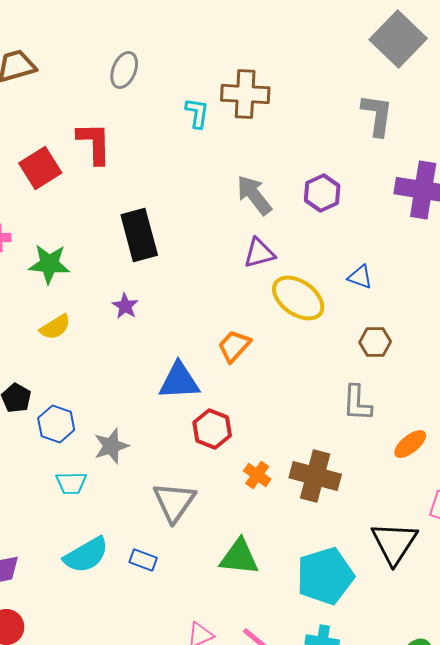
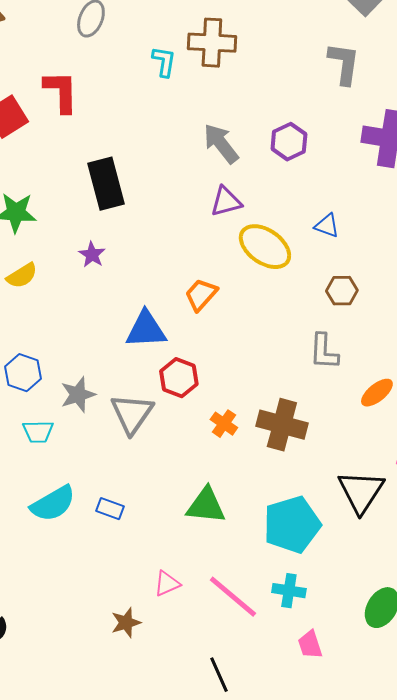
gray triangle: (174, 502) -> (132, 414), moved

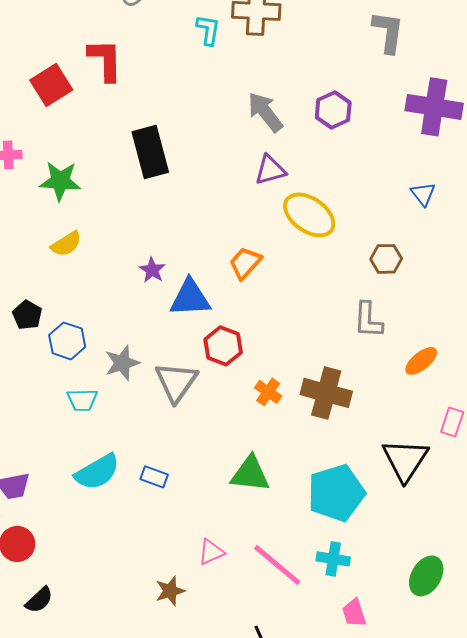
blue triangle: (327, 226) -> (423, 194), moved, turned 32
purple star: (92, 255) -> (152, 270), moved

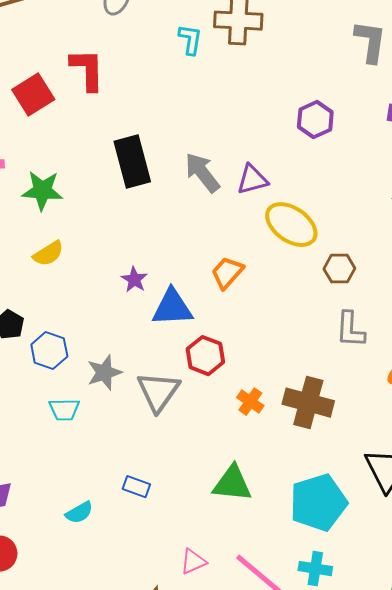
gray arrow: (265, 112) -> (202, 173), moved
brown hexagon: (386, 259) -> (339, 269), moved
cyan semicircle: (97, 472) -> (79, 513), moved, size x0.6

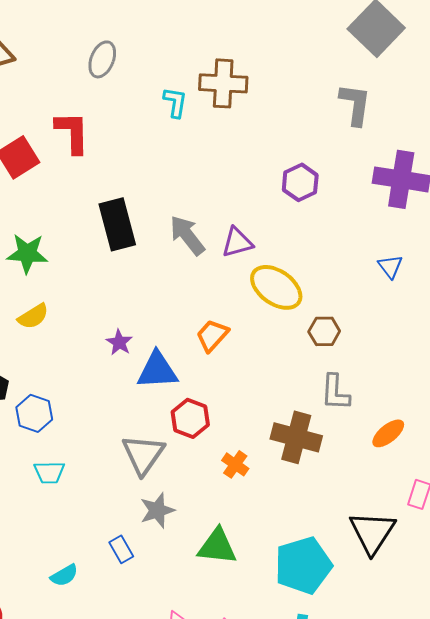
gray star: (104, 373) -> (157, 510), moved
brown cross: (308, 403) -> (296, 437), moved
blue rectangle: (136, 487) -> (121, 549), turned 40

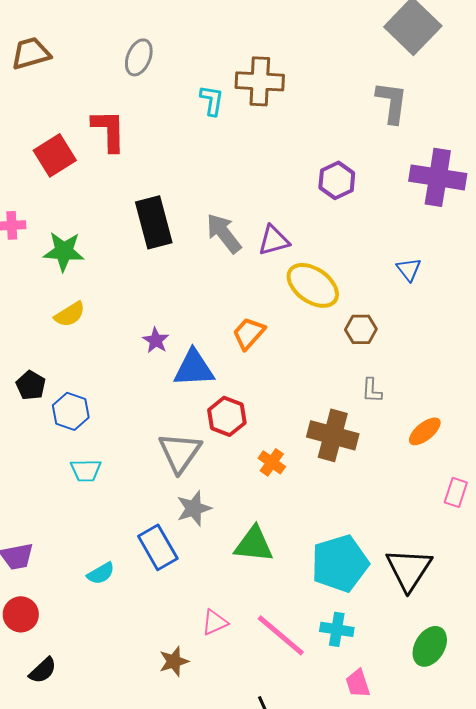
blue triangle: (390, 266) -> (409, 269), moved
gray L-shape: (335, 392) -> (372, 390), size x0.7
black triangle: (372, 532) -> (409, 569), moved
blue rectangle: (121, 549) -> (158, 547), size x1.6

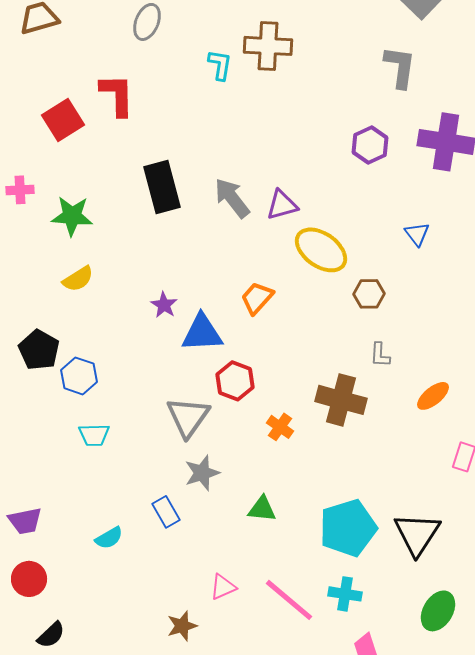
purple hexagon: (337, 180) -> (370, 145), moved
black pentagon: (31, 385) -> (39, 350), size x1.4
green triangle: (254, 544) -> (262, 509), size x0.7
blue rectangle: (158, 547) -> (166, 512), size x0.7

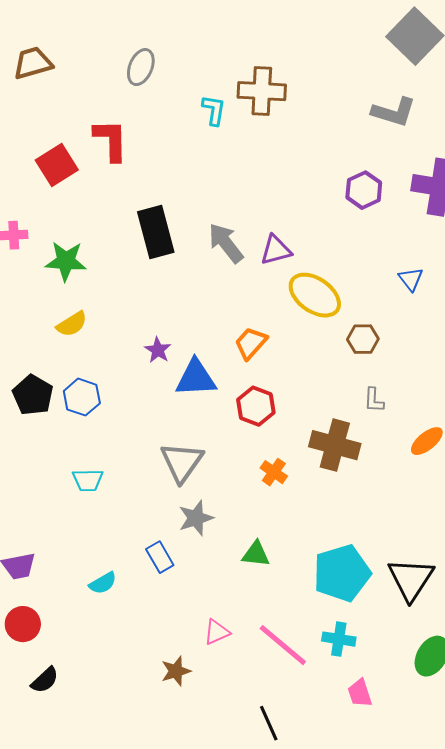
gray L-shape: (400, 67) -> (394, 112), turned 99
blue hexagon: (79, 376) -> (82, 397), moved
red hexagon: (235, 381) -> (256, 406), moved

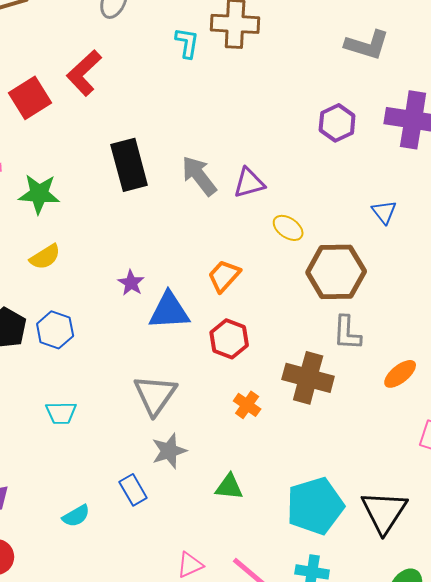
red L-shape: (111, 140) -> (84, 73), turned -132
yellow ellipse: (315, 295) -> (288, 228), size x0.6
brown hexagon: (363, 339) -> (336, 272), size x1.8
gray L-shape: (374, 400) -> (347, 333), size x1.4

